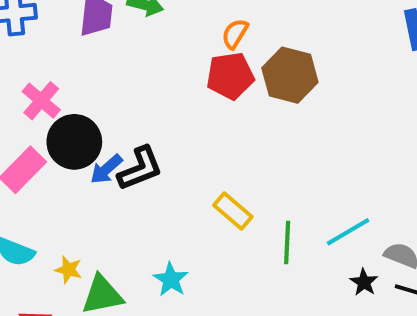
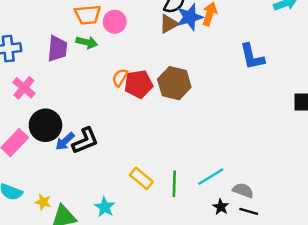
orange semicircle: (235, 34) -> (120, 77), moved
pink cross: (41, 101) -> (24, 88), moved
yellow rectangle: (233, 211) -> (141, 178), moved

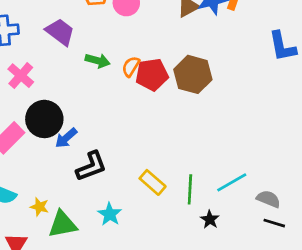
green arrow: (87, 42) -> (98, 61), moved
purple trapezoid: (57, 49) -> (60, 32), turned -60
black L-shape: (85, 141) -> (91, 166), moved
black star: (221, 207) -> (210, 219), moved

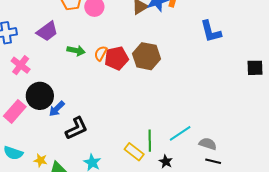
purple trapezoid: (60, 32) -> (47, 31), turned 110
yellow rectangle: (153, 182) -> (134, 152), moved

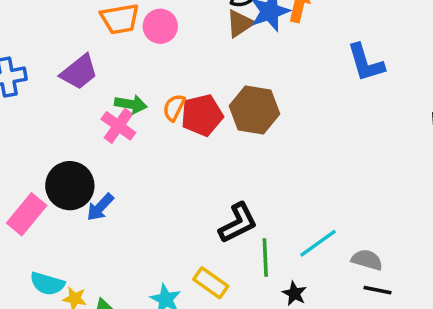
pink cross: (21, 65) -> (118, 126), moved
black L-shape: (77, 128) -> (238, 223), moved
yellow rectangle: (134, 152) -> (211, 283), moved
cyan semicircle: (13, 153) -> (47, 284), moved

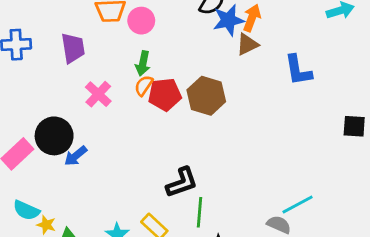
brown triangle: (240, 23) -> (247, 44), moved
purple trapezoid: (79, 72) -> (73, 48), turned -68
green arrow: (131, 104) -> (143, 63), moved, turned 85
cyan line: (318, 243) -> (298, 205), moved

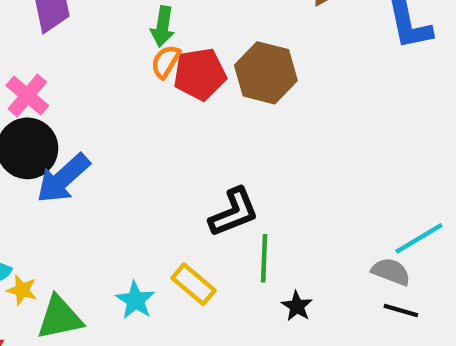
pink cross: (98, 94) -> (27, 95), moved
blue arrow: (76, 156) -> (63, 178), size x1.5

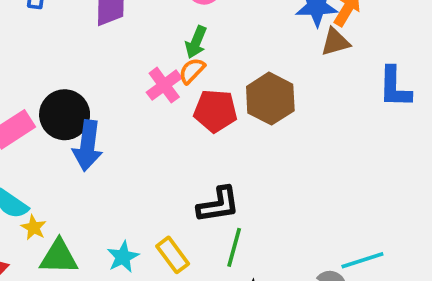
red pentagon: (200, 74) -> (215, 111), moved
pink cross: (27, 95) -> (164, 85), moved
blue arrow: (63, 178) -> (88, 146), turned -54

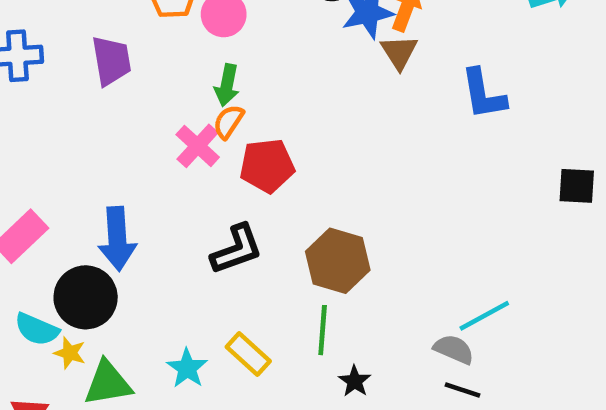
brown triangle: (335, 42) -> (399, 52), turned -36
brown hexagon: (270, 99) -> (338, 261), moved
black circle: (65, 115) -> (86, 297), moved
black L-shape: (218, 205) -> (237, 249), moved

